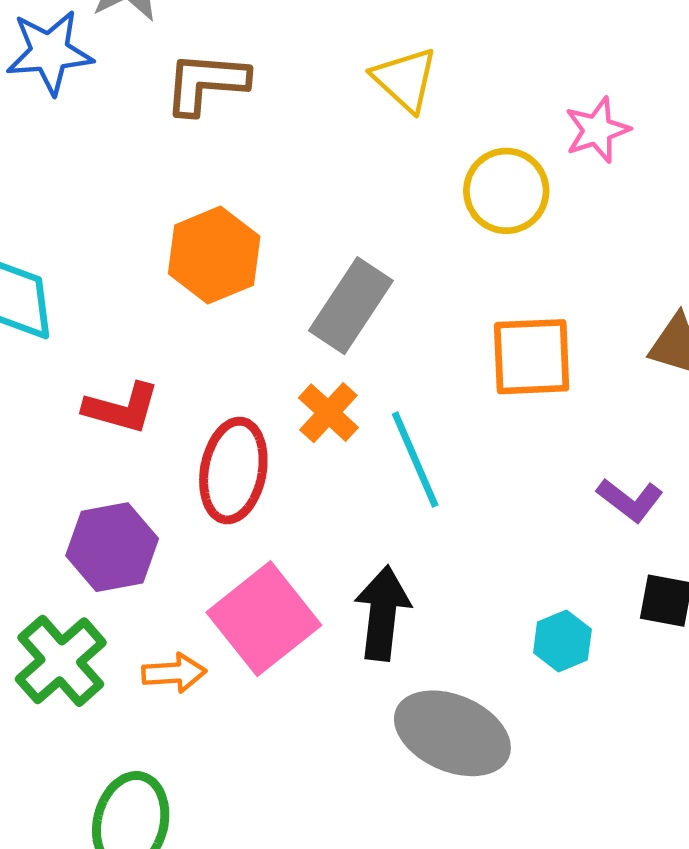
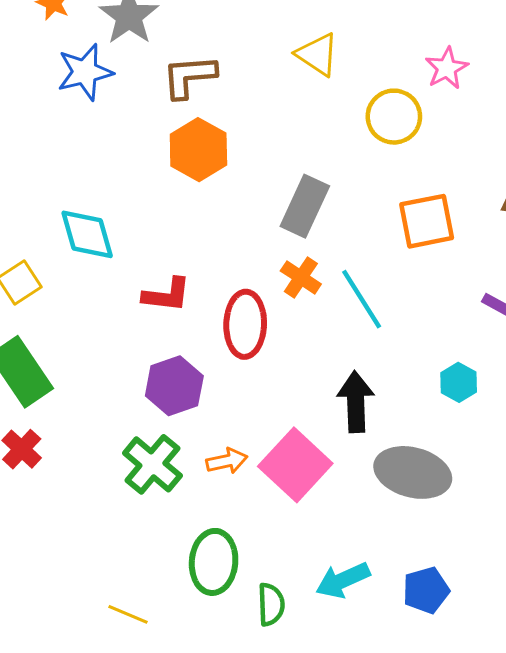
orange hexagon: (214, 255) -> (198, 150), moved
pink square: (264, 619) -> (295, 465), moved
cyan hexagon: (562, 641) -> (459, 382), moved

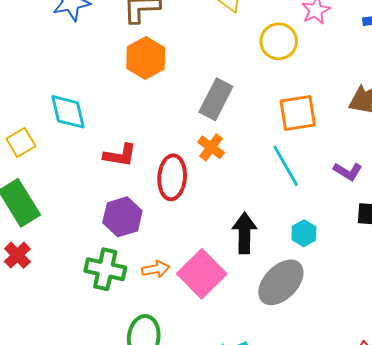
cyan line: (362, 299) -> (286, 166), moved
cyan hexagon: (459, 382) -> (304, 233), moved
green cross: (152, 464) -> (105, 269), turned -30
gray ellipse: (413, 472) -> (281, 282), turned -63

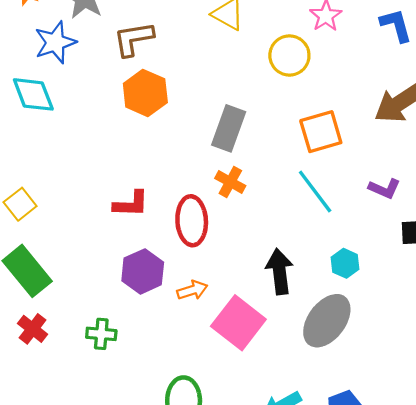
cyan diamond: (68, 112) -> (33, 94), moved
green cross: (105, 269) -> (101, 334), moved, size x0.7
orange arrow: (156, 269) -> (192, 290), moved

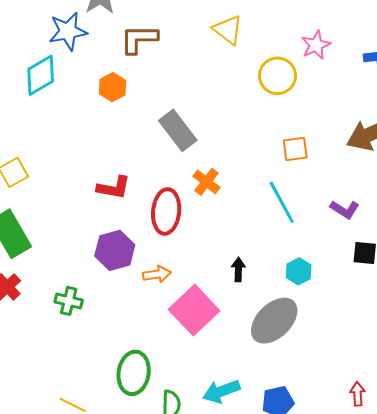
orange hexagon: (145, 93) -> (113, 87), moved, size x0.7
cyan diamond: (33, 94) -> (41, 75), turned 72
gray rectangle: (229, 128) -> (178, 130), moved, turned -66
orange square: (321, 132) -> (295, 149), size x0.7
black arrow: (279, 271) -> (238, 270), size x0.6

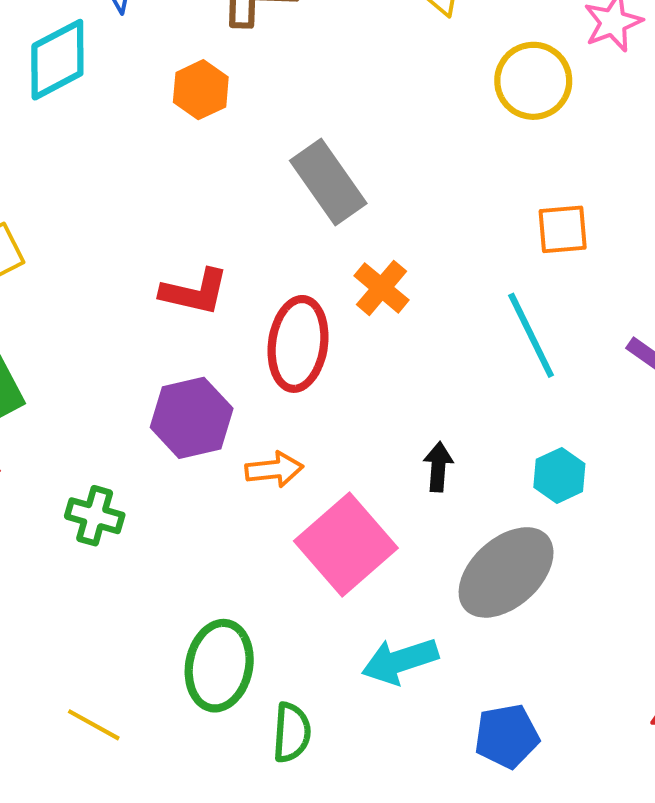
cyan arrow: (221, 391) -> (400, 661), moved

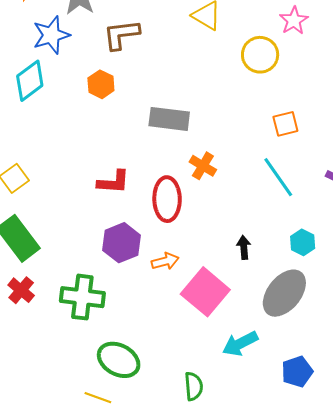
gray rectangle: (328, 182) -> (169, 119), turned -39
green cross: (95, 516) -> (82, 297), size x1.6
green ellipse: (219, 666) -> (119, 360), moved, turned -63

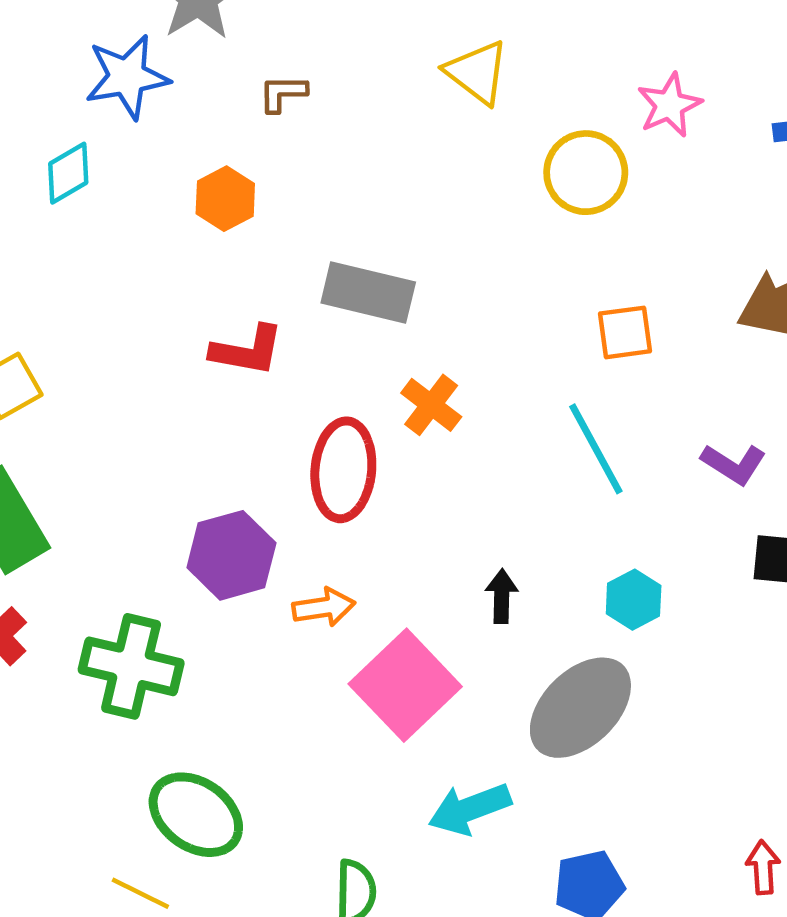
brown L-shape: (121, 35) -> (283, 93), size x0.6
cyan diamond: (30, 81) -> (68, 173), size x0.7
red L-shape: (113, 182) -> (247, 350), moved

